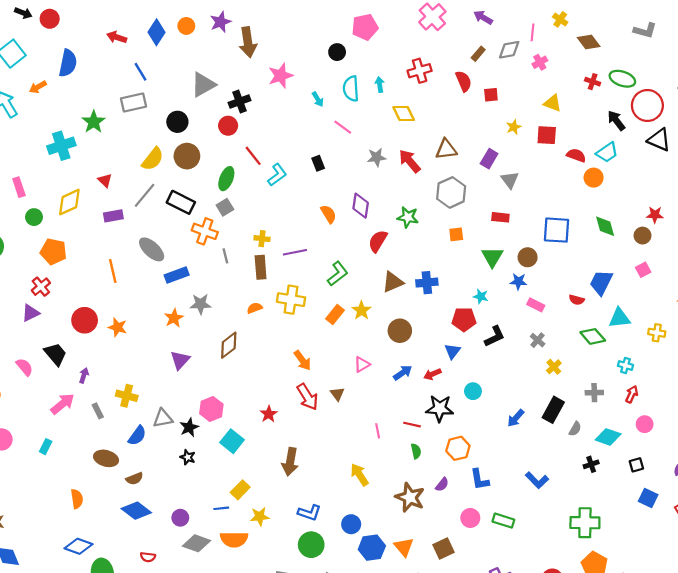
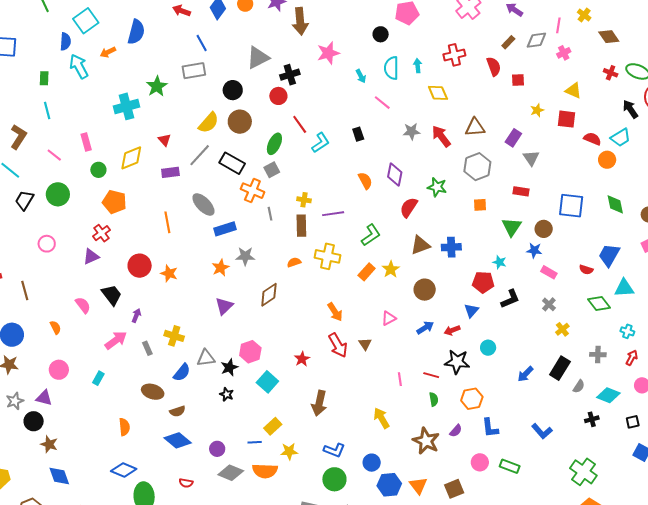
green cross: (585, 523) -> (583, 472), turned 32

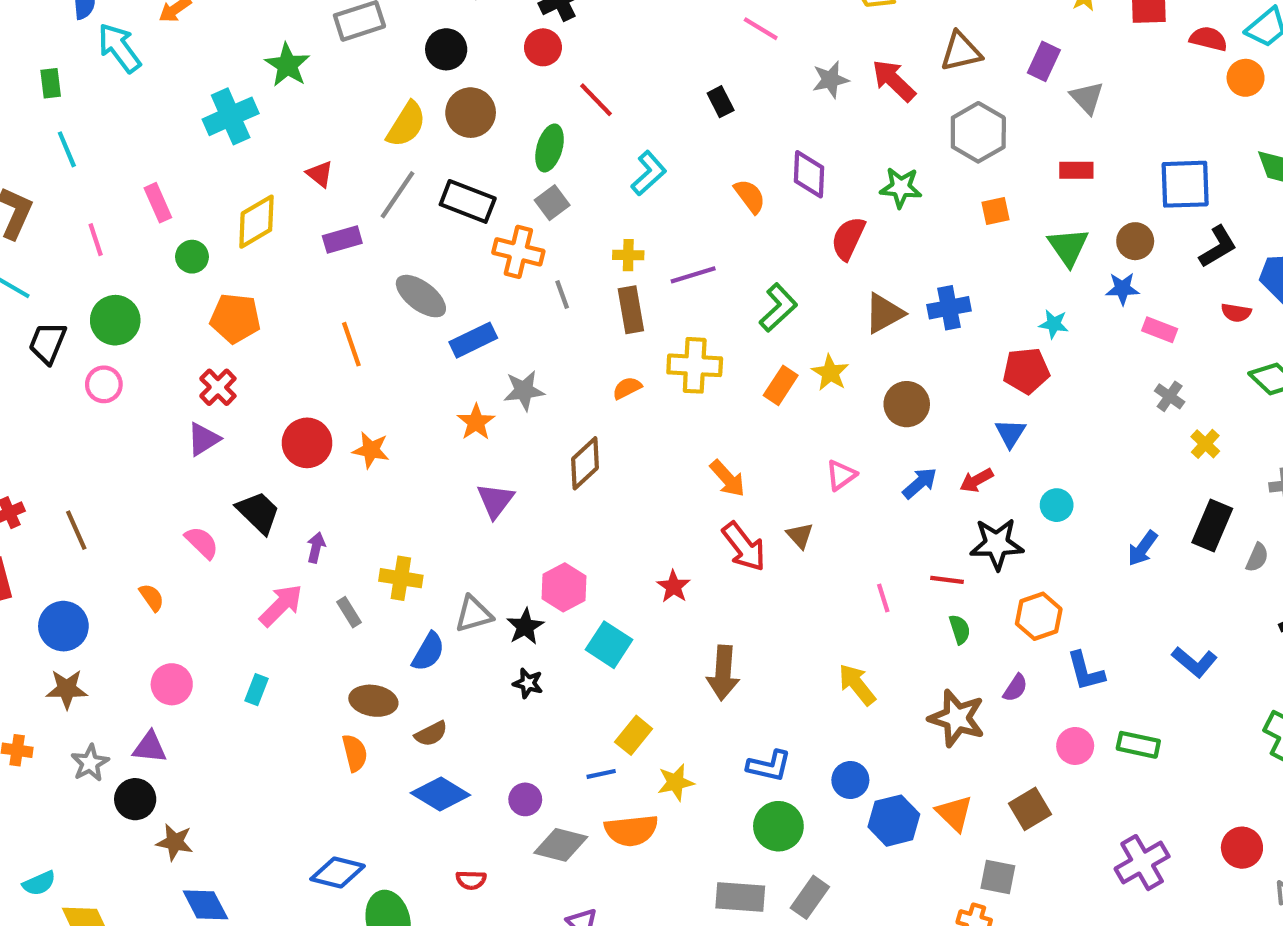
cyan L-shape: (321, 143) -> (649, 173), moved
pink line: (54, 155) -> (96, 240), turned 42
pink circle: (47, 244) -> (104, 384), moved
black L-shape: (510, 299) -> (1218, 247), moved
orange semicircle: (124, 427) -> (355, 753), moved

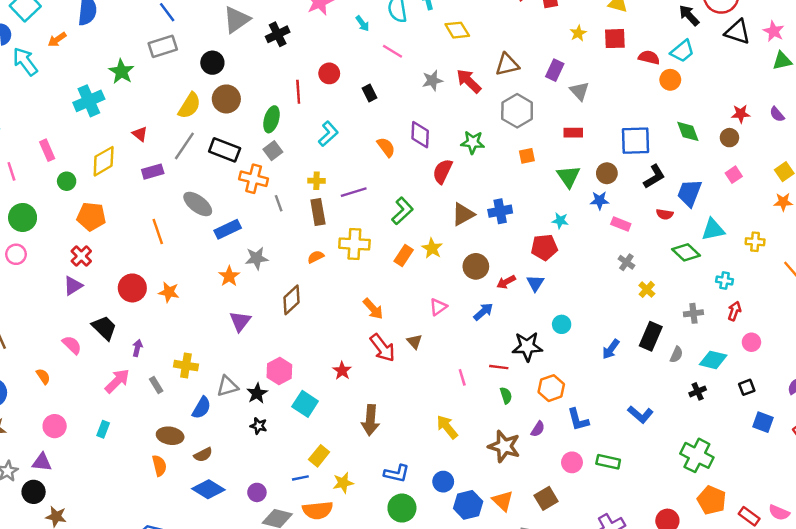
red circle: (543, 47) -> (329, 73), moved
red line: (596, 100) -> (298, 92), turned 40
red arrow: (976, 480) -> (506, 282), moved

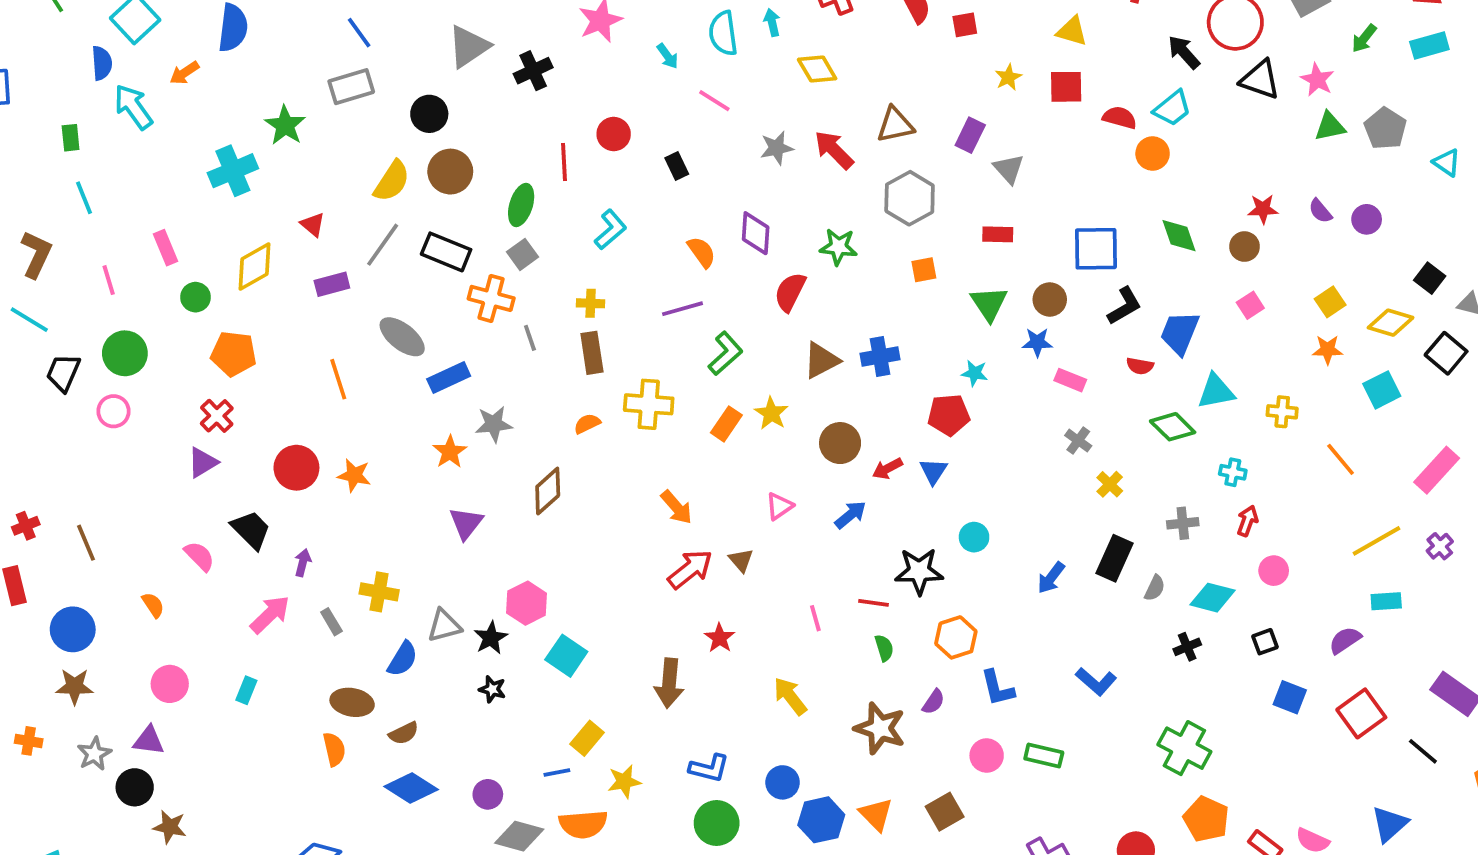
purple line: (354, 192) -> (682, 309), moved
red arrow: (382, 348) -> (690, 569), turned -92
red star: (342, 371) -> (720, 638), moved

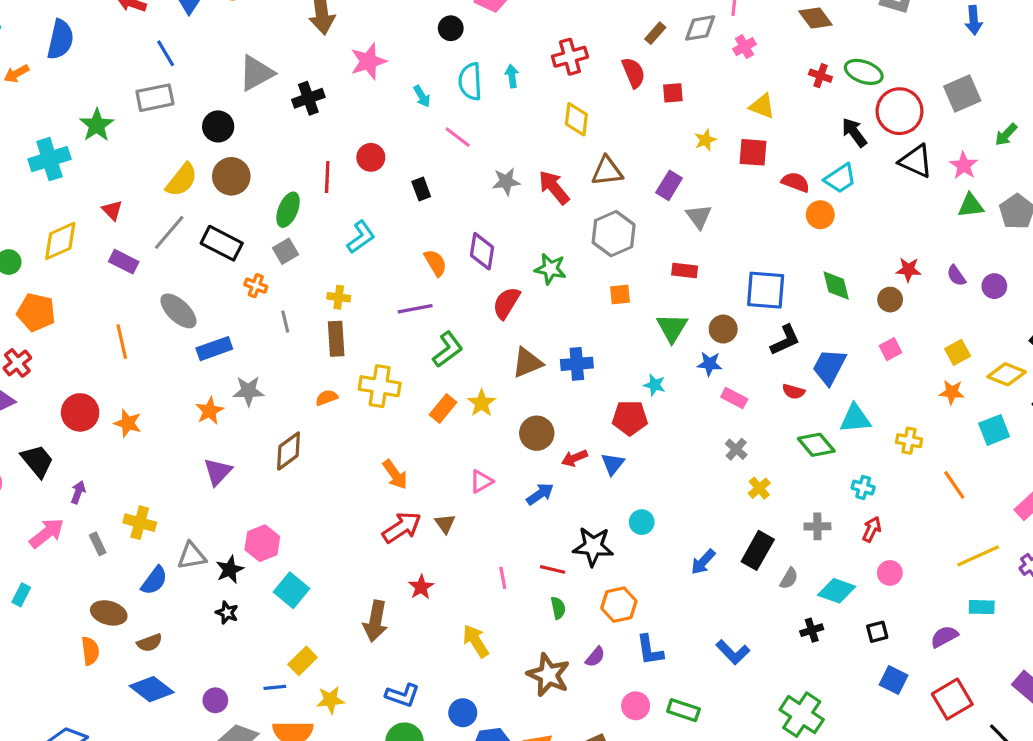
yellow diamond: (817, 69) -> (576, 119), moved, turned 32
purple rectangle: (332, 284) -> (124, 262), turned 36
orange cross: (491, 298) -> (256, 286), size x0.6

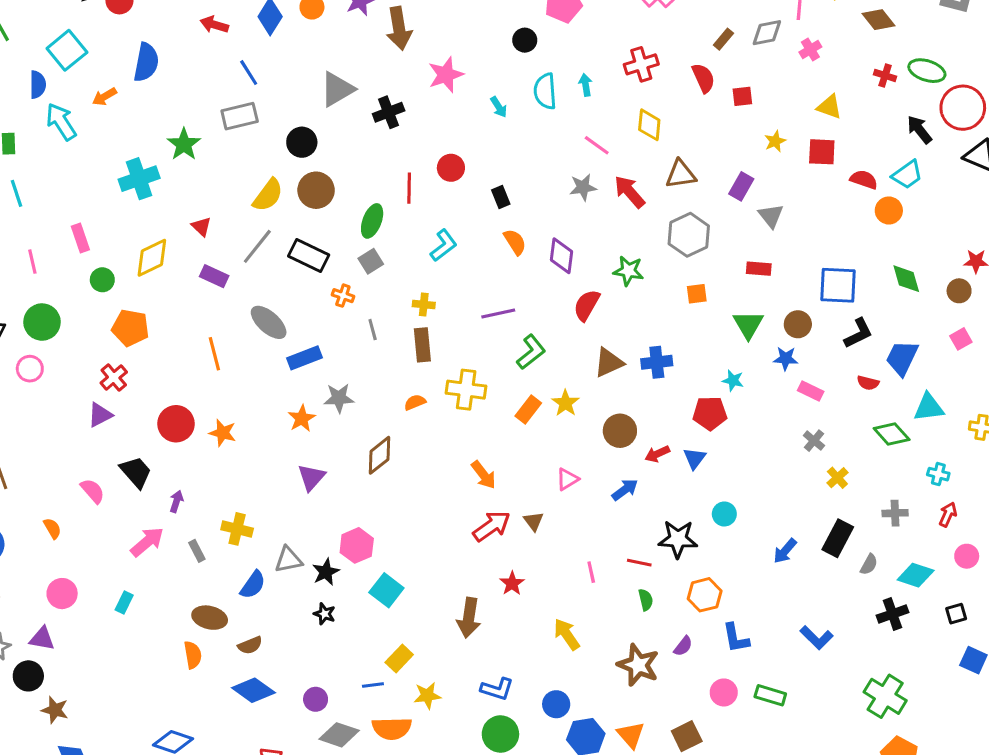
pink line: (458, 137) -> (597, 145), moved
orange semicircle: (435, 263) -> (515, 242), moved
black cross: (812, 630) -> (892, 614), size x1.4

